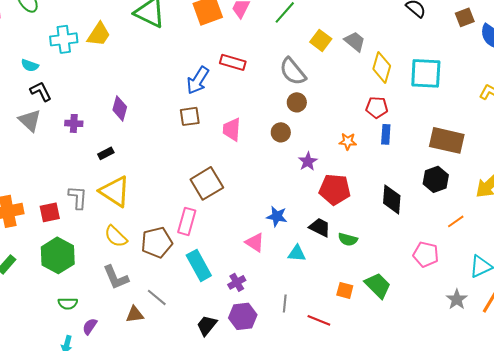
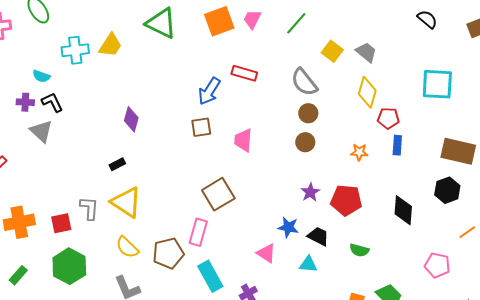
yellow diamond: (382, 67) -> (367, 92), moved
purple cross: (74, 123) -> (25, 102), moved
brown circle: (281, 132) -> (305, 142), moved
purple star: (308, 161) -> (310, 192), moved
black trapezoid: (320, 227) -> (318, 236), moved

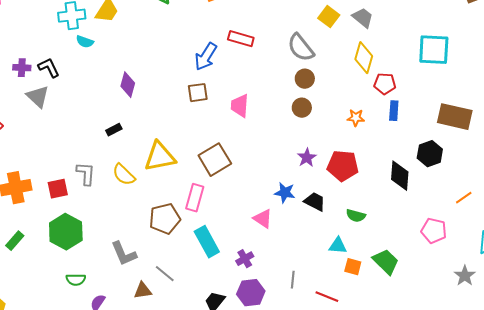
cyan semicircle: (41, 76) -> (85, 42), moved
black hexagon: (447, 190) -> (430, 154), moved
yellow triangle: (126, 202) -> (160, 157), moved, turned -44
yellow semicircle: (127, 247) -> (124, 175), moved
cyan triangle: (308, 264) -> (338, 246), moved

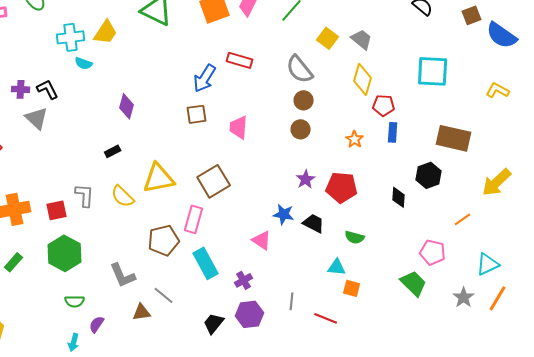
orange star: (356, 118) -> (355, 139), turned 30
black diamond: (400, 176) -> (399, 197), size x0.7
green trapezoid: (386, 262) -> (414, 283), moved

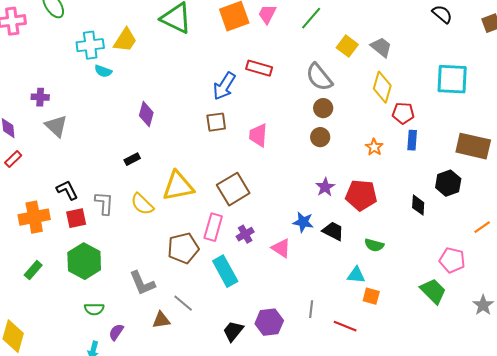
black L-shape: (48, 89) -> (67, 190), moved
purple cross: (244, 280) -> (245, 234), moved

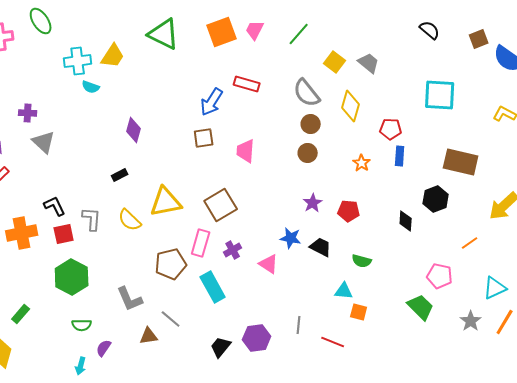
yellow diamond: (382, 87) -> (351, 106), moved
red pentagon: (361, 195) -> (349, 211), size x0.7
green rectangle: (33, 270) -> (21, 314), moved

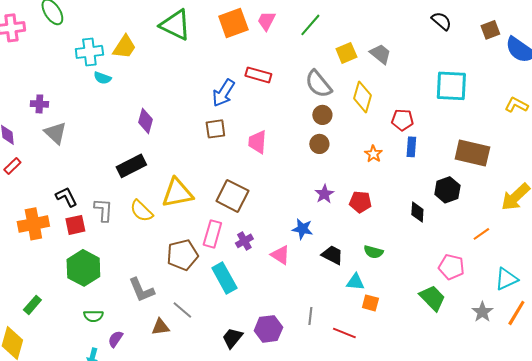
yellow square: (335, 62) -> (346, 53), turned 30
black rectangle: (120, 175) -> (131, 166), size x1.8
brown square: (221, 205) -> (232, 196), turned -32
black trapezoid: (321, 247) -> (332, 255), moved

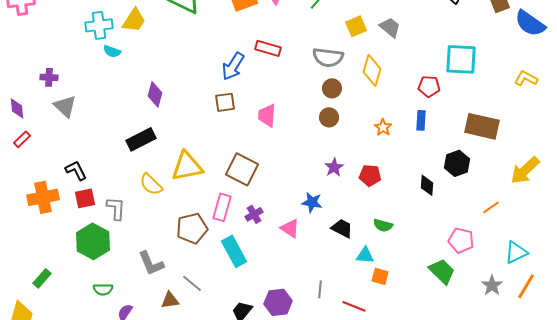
gray semicircle: (318, 84) -> (328, 57), turned -44
red pentagon: (402, 120) -> (429, 86), moved
gray L-shape: (103, 210) -> (116, 208), moved

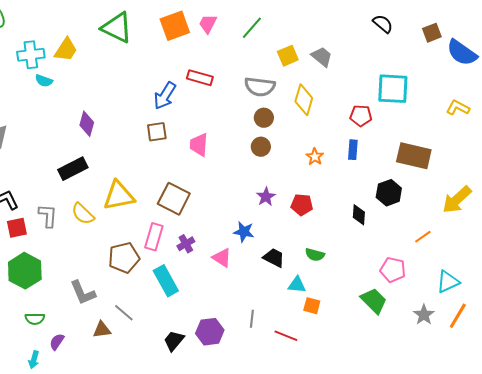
gray L-shape: (116, 208) -> (48, 216), moved

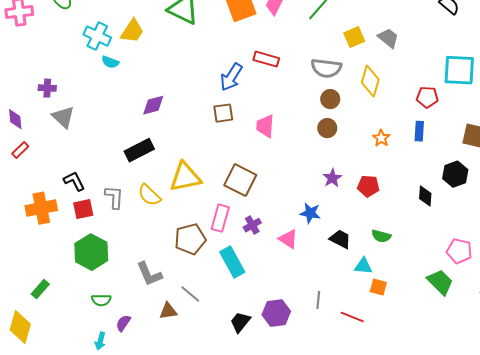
cyan cross: (31, 55) -> (97, 36), turned 32
purple diamond: (87, 124) -> (153, 105), turned 60

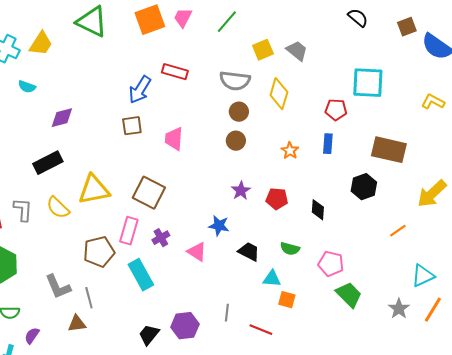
cyan semicircle: (110, 62) -> (27, 87), moved
black diamond: (425, 196) -> (318, 210), moved
pink pentagon: (459, 251) -> (331, 264), moved
gray line: (190, 294) -> (89, 298), moved, turned 35

